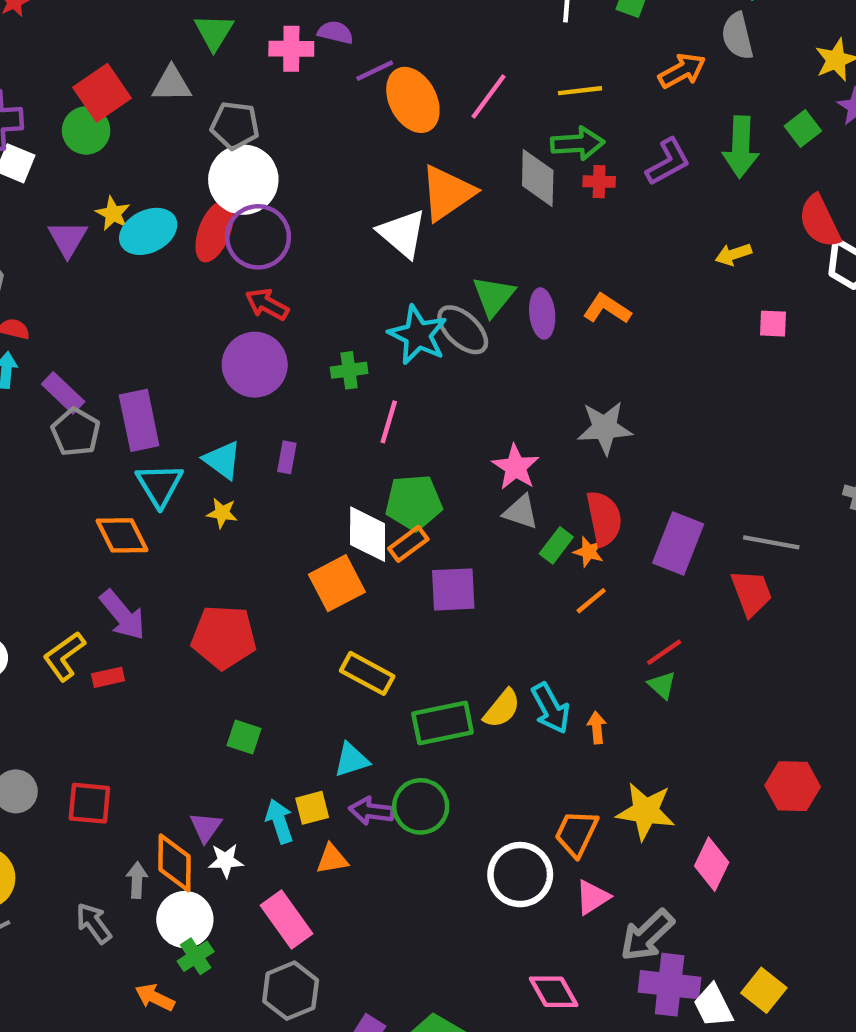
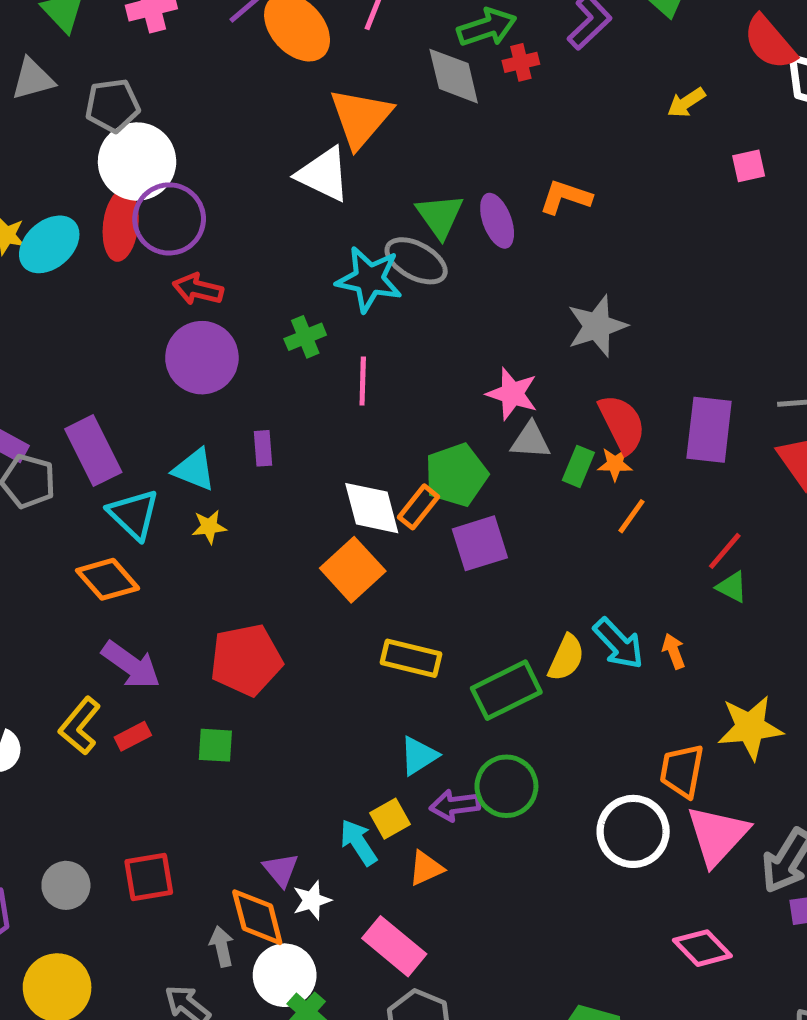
green pentagon: (414, 503) -> (456, 475), moved
green square: (244, 737) -> (215, 745), moved
pink triangle: (592, 897) -> (717, 835), size x1.6

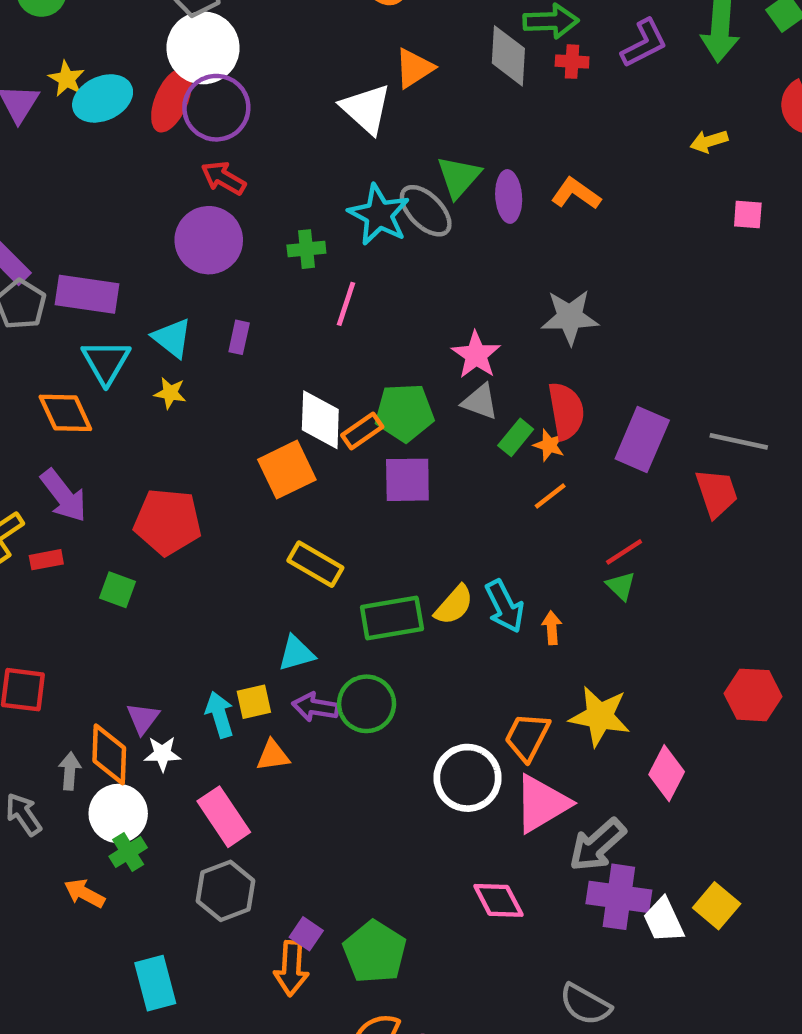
orange triangle: (361, 118) -> (414, 68), size x0.7
purple rectangle: (93, 451) -> (87, 294), turned -72

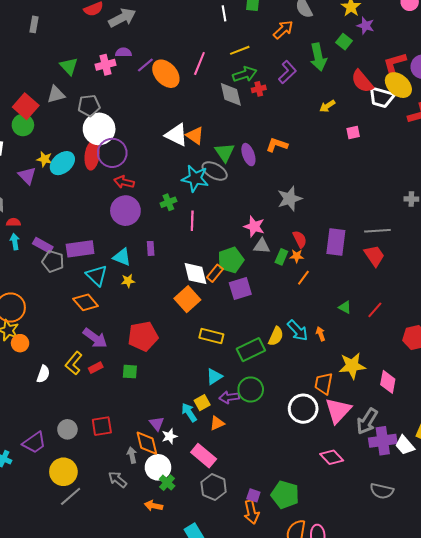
orange triangle: (414, 68) -> (195, 136), moved, turned -36
red semicircle: (566, 411) -> (300, 239), size x0.7
red line: (624, 552) -> (375, 310), moved

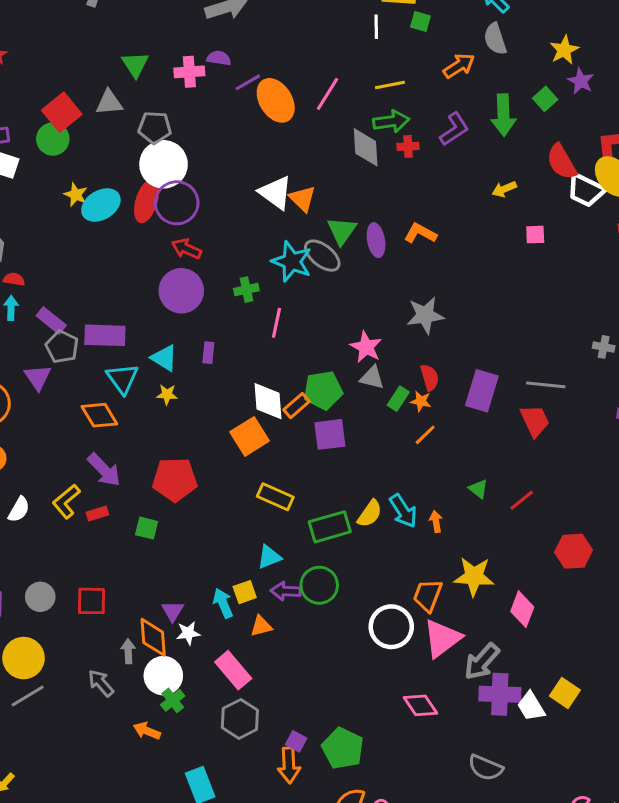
purple triangle: (27, 176) -> (38, 377), moved

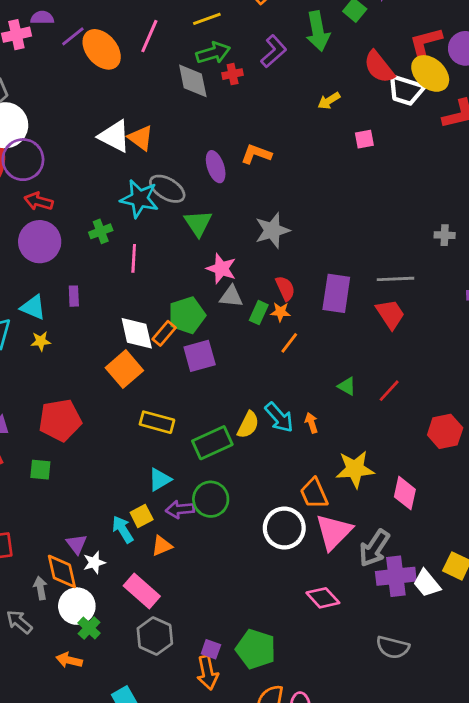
green triangle: (342, 231) -> (198, 223), moved
orange trapezoid: (428, 595) -> (314, 493), turned -36

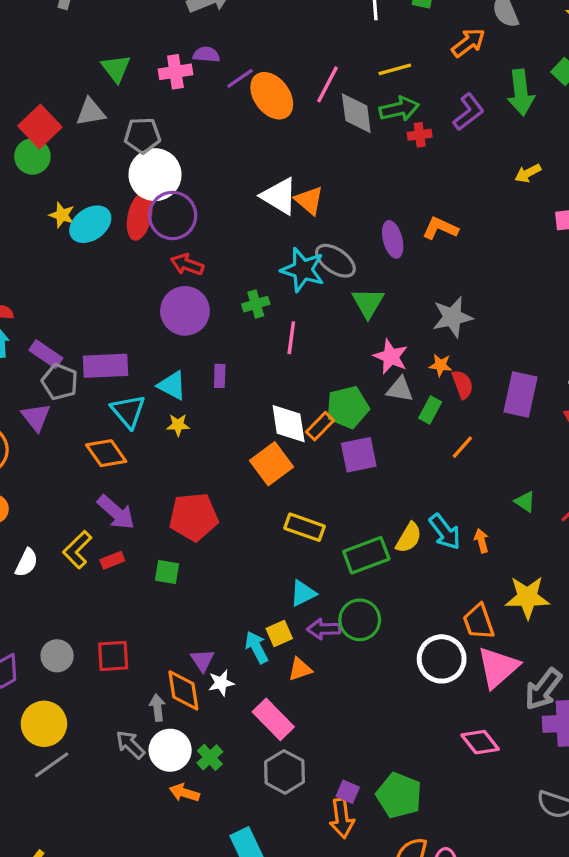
gray diamond: (193, 81) -> (356, 113), moved
orange star: (280, 312) -> (441, 365), moved
white circle: (77, 606) -> (170, 750), moved

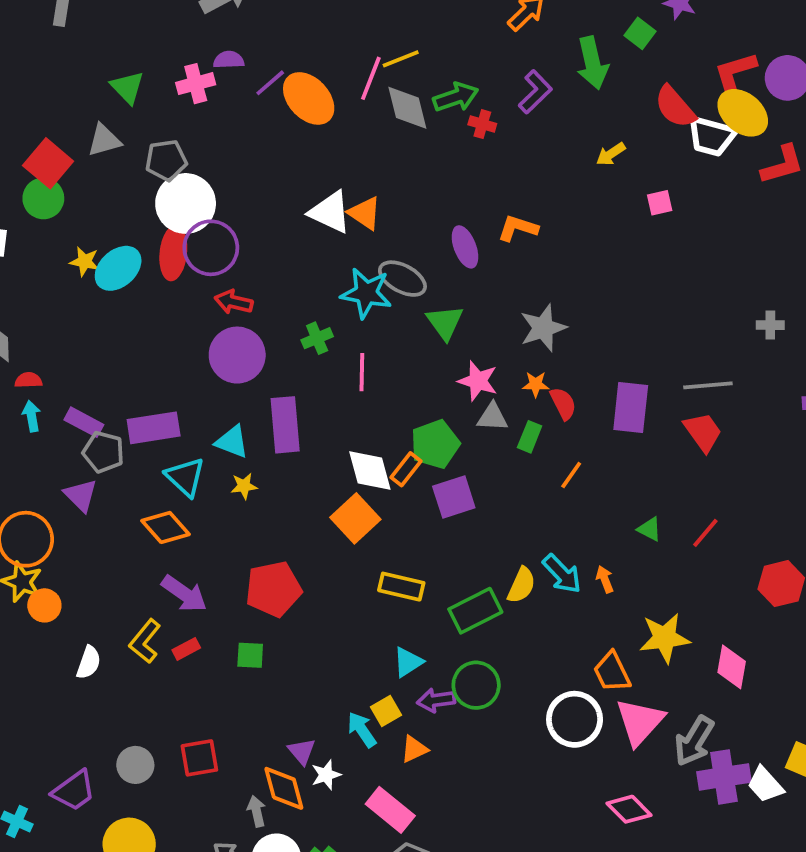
yellow line: (395, 69) -> (401, 59), moved
red cross: (420, 135) -> (482, 124), turned 30
purple rectangle: (220, 376) -> (285, 425), size x2.0

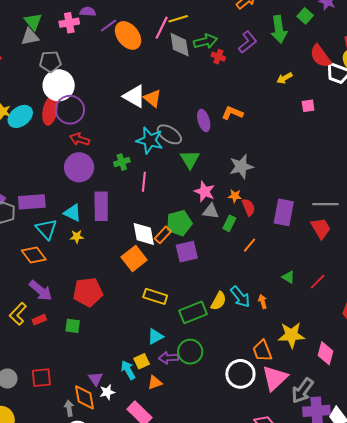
gray triangle: (104, 140) -> (30, 37), moved

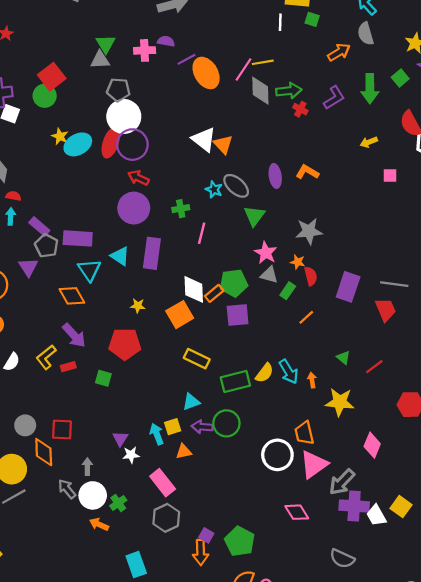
cyan star: (150, 140) -> (214, 189), size x0.6
yellow star: (77, 237) -> (138, 306), moved
yellow star: (291, 335) -> (340, 402), moved
orange diamond: (85, 397) -> (44, 452), moved

